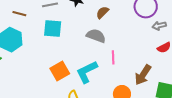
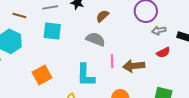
orange square: (60, 71) -> (42, 75), moved
cyan L-shape: (87, 72) -> (86, 75), turned -65
brown arrow: (143, 75) -> (134, 66), moved, turned 50

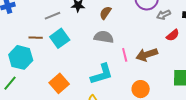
brown line: (19, 16) -> (36, 38), moved
cyan square: (52, 31) -> (60, 38), turned -30
cyan L-shape: (86, 75) -> (102, 74), turned -95

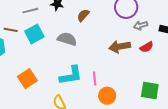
gray semicircle: (104, 37) -> (67, 39), moved
pink line: (125, 55) -> (95, 79), moved
brown arrow: (147, 55) -> (120, 47), moved

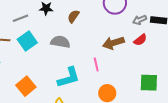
gray arrow: (141, 25) -> (140, 20), moved
pink line: (95, 79) -> (96, 65), moved

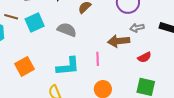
gray arrow: (140, 20) -> (137, 28), moved
red semicircle: (140, 40) -> (144, 57), moved

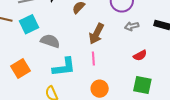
gray semicircle: (67, 30) -> (50, 41), moved
brown arrow: (119, 41) -> (96, 34), moved, turned -55

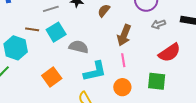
red semicircle: (140, 55) -> (169, 53), size x1.6
green square: (142, 85) -> (157, 81), moved
orange circle: (100, 89) -> (122, 87), moved

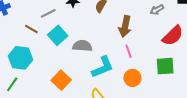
brown line: (32, 29) -> (31, 29), moved, turned 32

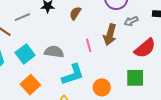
brown arrow: (125, 26) -> (110, 35), moved
cyan square: (58, 35) -> (25, 54), moved
pink line: (129, 51) -> (89, 45), moved

